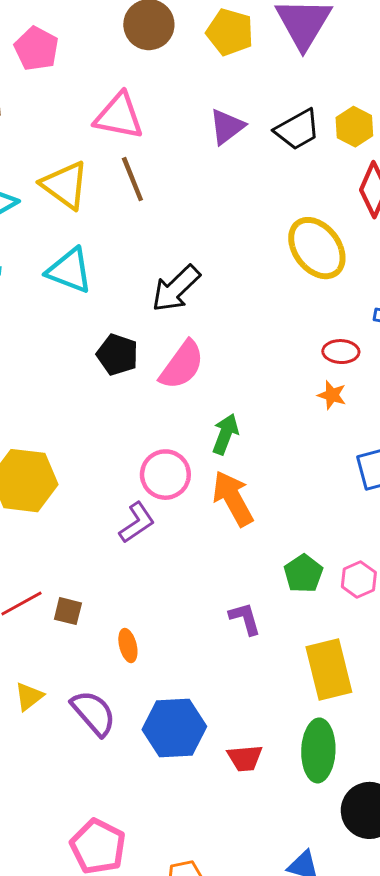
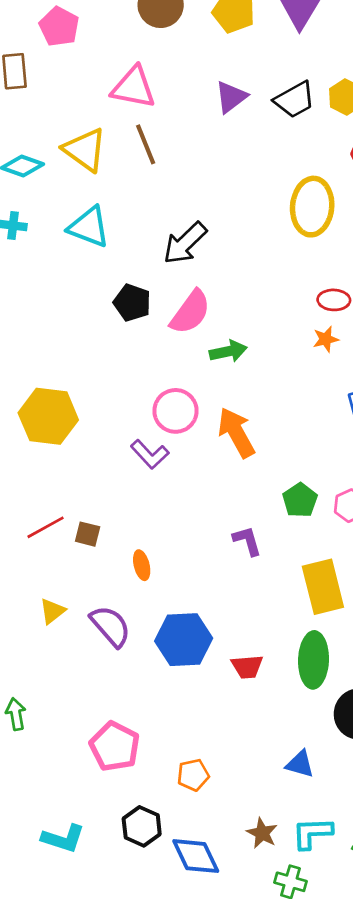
yellow ellipse: (317, 248) -> (312, 207), turned 42
orange star: (332, 395) -> (326, 339), turned -30
green arrow: (225, 434) -> (228, 351), moved, turned 57
purple L-shape: (137, 523) -> (150, 454), turned 81

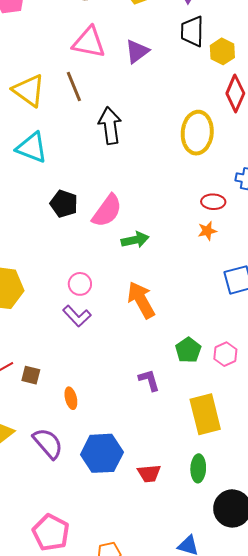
pink triangle: (134, 87) -> (89, 42), moved
black trapezoid: (295, 100) -> (192, 31), moved, turned 120
black arrow: (185, 243) -> (110, 126), moved, turned 126
pink circle: (175, 411) -> (80, 284), moved, size x0.7
green ellipse: (314, 660) -> (198, 468), size x0.7

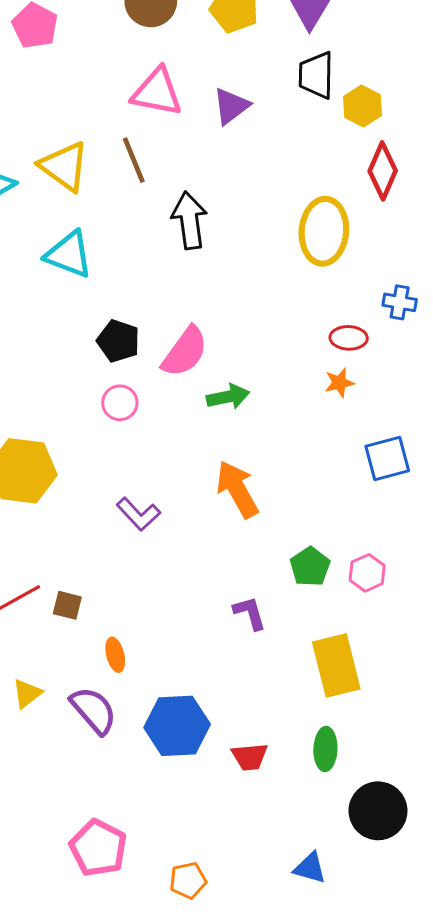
pink circle: (80, 284) -> (120, 403), moved
orange ellipse: (71, 398) -> (115, 655), moved

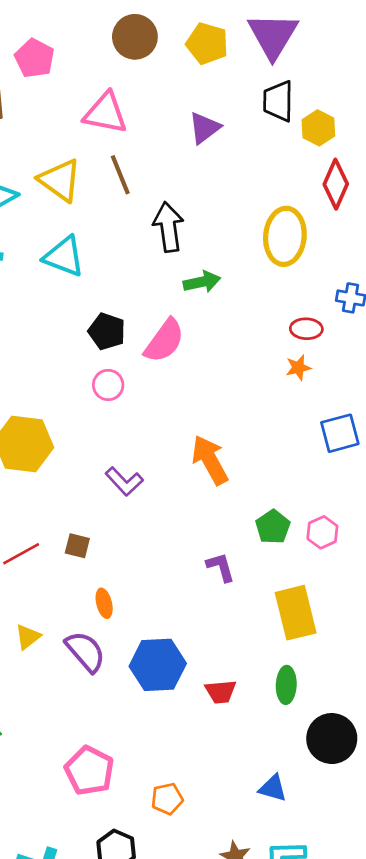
pink triangle: (157, 92) -> (105, 113), moved
green arrow: (228, 397) -> (202, 282), moved
brown square: (67, 605) -> (77, 546), moved

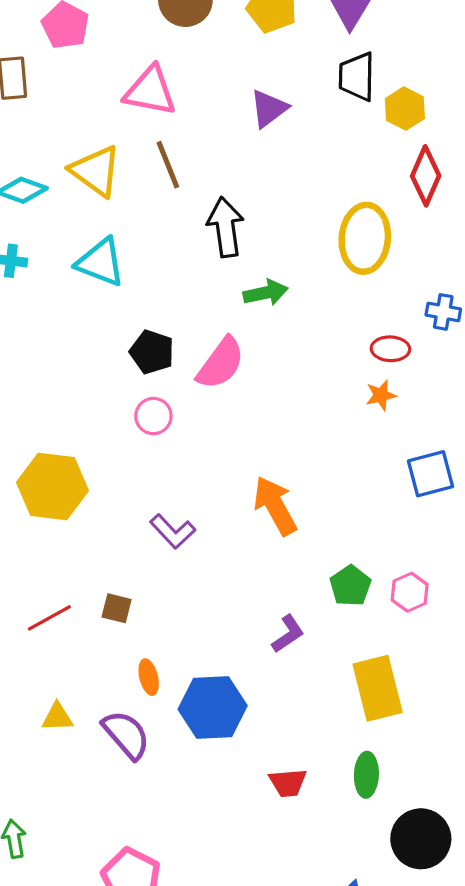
purple L-shape: (221, 567) -> (288, 634), turned 72
yellow triangle: (28, 637) -> (57, 717), turned 36
blue hexagon: (158, 665) -> (213, 707), moved

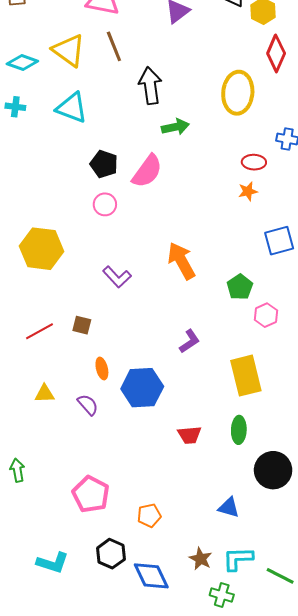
green pentagon: (350, 586) -> (240, 287), moved
purple semicircle: (126, 735) -> (88, 405), size x0.7

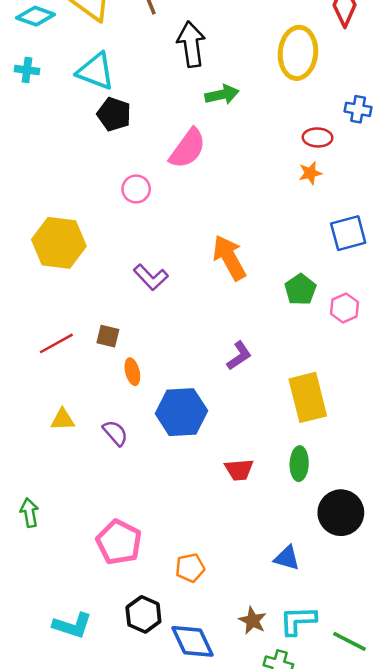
black pentagon: (104, 164) -> (114, 114), moved
pink hexagon: (266, 315) -> (345, 308), moved
orange ellipse: (102, 368) -> (132, 372), moved

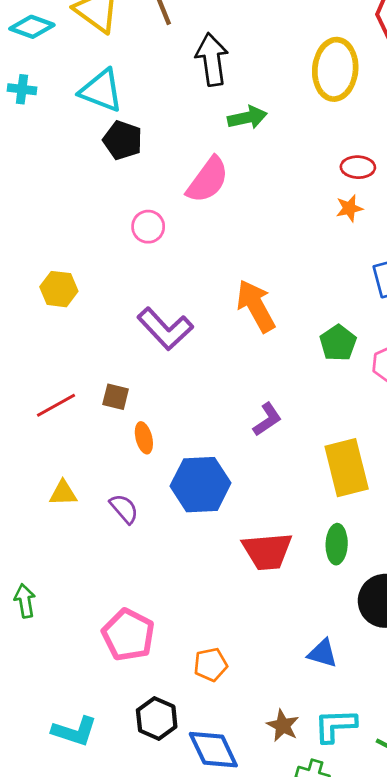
yellow hexagon: (59, 243) -> (59, 289), size x0.6
purple L-shape: (151, 277) -> (165, 329), size x1.4
red trapezoid: (239, 470) -> (267, 551), size x1.5

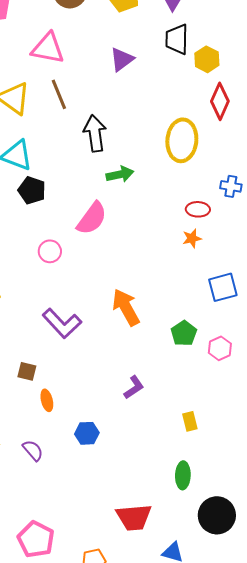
yellow rectangle: (347, 468) -> (190, 421), size x0.5
blue hexagon: (201, 485) -> (87, 433), size x0.6
red trapezoid: (267, 551) -> (134, 517), moved

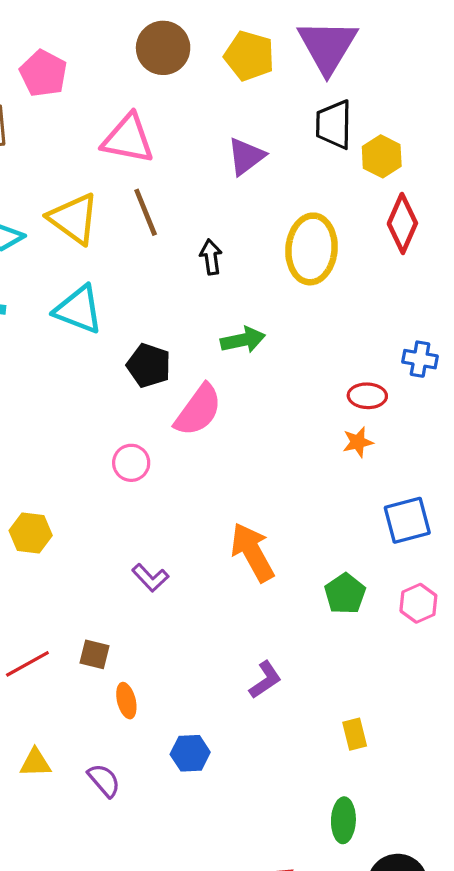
black arrow: (95, 133) -> (211, 257), moved, size x0.6
yellow ellipse: (182, 140) -> (312, 249), moved
black pentagon: (32, 190) -> (149, 365), moved
purple L-shape: (62, 323) -> (150, 578), size x0.6
pink hexagon: (220, 348) -> (418, 603), moved

